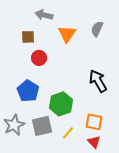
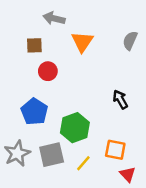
gray semicircle: (97, 29) -> (130, 41), moved
black arrow: (98, 81) -> (120, 99), size x0.7
red triangle: (94, 142) -> (128, 174), moved

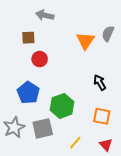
orange triangle: (82, 42) -> (85, 41), moved
orange square: (115, 150) -> (102, 116), moved
yellow line: (83, 163) -> (75, 143), moved

